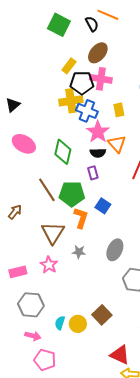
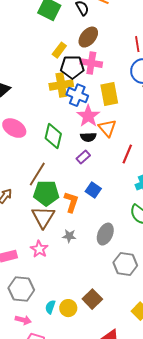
yellow rectangle: (119, 110) -> (109, 94), size x1.6
purple rectangle: (93, 173) -> (83, 157), turned 64
brown line: (47, 190) -> (37, 174), turned 65
green pentagon: (72, 194) -> (46, 193), moved

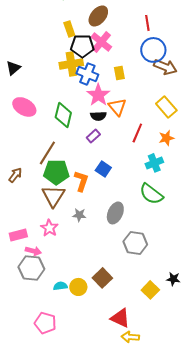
yellow rectangle: (59, 50) -> (69, 29), turned -56
pink cross: (91, 63) -> (101, 42), turned 30
yellow rectangle: (109, 94) -> (119, 73), size x0.6
cyan semicircle: (50, 307) -> (60, 286), turned 64
pink arrow: (23, 320) -> (33, 251), moved

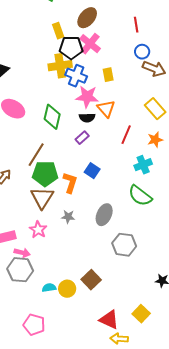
blue circle: (153, 50) -> (142, 52), size x0.6
pink star: (98, 95) -> (87, 97), turned -30
yellow square: (150, 290) -> (141, 314), moved

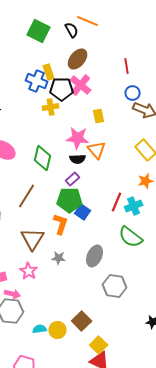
yellow cross: (60, 66) -> (51, 107), size x0.7
blue cross: (76, 76) -> (37, 81), moved
red line: (126, 135) -> (117, 202), moved
green pentagon: (45, 174) -> (70, 200), moved
yellow square: (141, 314) -> (99, 345), moved

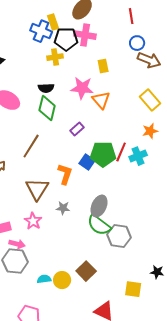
pink cross: (81, 85) -> (85, 35), turned -30
black semicircle: (78, 159) -> (46, 88), moved
green pentagon: (70, 200) -> (103, 154), moved
green semicircle: (131, 237) -> (99, 225), moved
yellow square: (99, 345) -> (133, 289), moved, turned -36

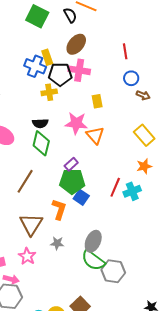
brown arrow: (149, 60) -> (143, 95), size x0.6
green pentagon: (103, 154) -> (72, 181), moved

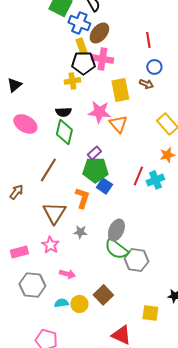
yellow rectangle: (47, 57) -> (81, 46), moved
blue cross: (35, 66) -> (79, 23), moved
brown arrow: (143, 95) -> (146, 84), moved
yellow rectangle: (97, 101) -> (120, 90), size x1.6
pink arrow: (11, 279) -> (67, 274), moved

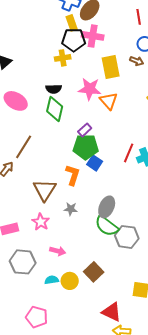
brown line: (48, 170) -> (24, 147), moved

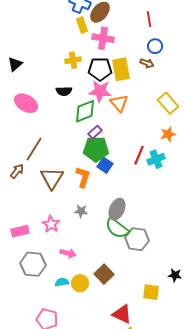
black pentagon: (74, 40) -> (100, 69), moved
green diamond: (55, 109) -> (85, 111), moved, turned 55
brown triangle: (45, 190) -> (52, 178), moved

